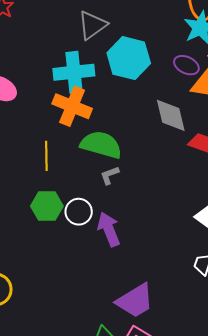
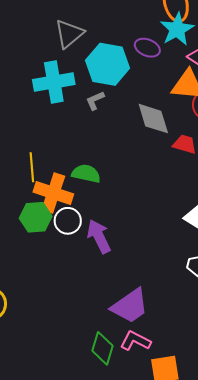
purple ellipse: (186, 65) -> (147, 48), moved
orange cross: (72, 106) -> (53, 193), moved
green semicircle: (101, 145) -> (86, 174), moved, size x0.7
gray L-shape: (110, 175) -> (95, 100), moved

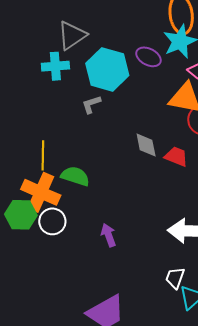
cyan cross: (54, 82) -> (55, 66), moved, size x0.7
gray diamond: (153, 119) -> (146, 145), moved, size x0.7
yellow line: (32, 167) -> (43, 155), moved
purple arrow: (99, 236) -> (108, 235), moved, size x0.7

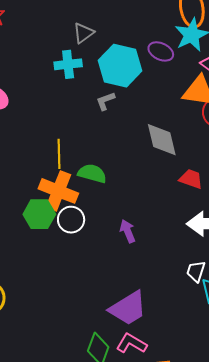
gray triangle: (72, 35) -> (84, 33), size x0.7
gray diamond: (146, 145) -> (162, 140), size x1.4
red trapezoid: (176, 157) -> (191, 179), moved

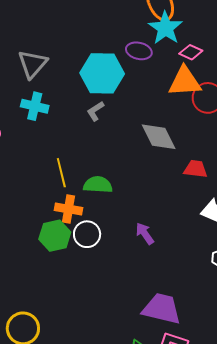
gray triangle: (84, 33) -> (33, 64), moved, size x1.4
cyan cross: (68, 64) -> (35, 106), moved, turned 32
orange cross: (58, 191) -> (69, 209), size x0.7
purple trapezoid: (128, 308) -> (162, 309), turned -123

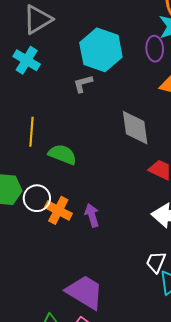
purple ellipse: (139, 51) -> (155, 49), moved, turned 55
orange cross: (69, 209) -> (58, 210), moved

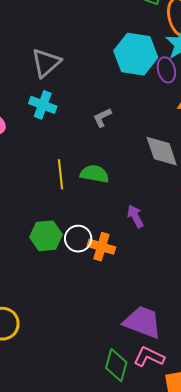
cyan hexagon: (101, 50) -> (136, 54), moved
green semicircle: (62, 154) -> (95, 174), moved
purple arrow: (92, 215) -> (135, 216), moved

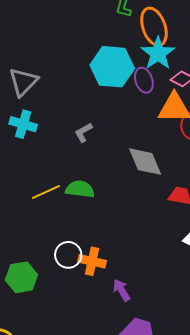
yellow line: (61, 174) -> (46, 192), turned 76
purple arrow: (135, 216) -> (122, 290), moved
green hexagon: (46, 236) -> (21, 277), moved

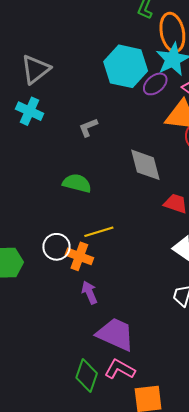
purple ellipse: (144, 80) -> (155, 84), turned 60
yellow line: (46, 192) -> (99, 232), moved
purple arrow: (122, 290) -> (89, 293), moved

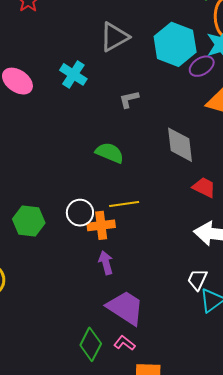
gray triangle: (36, 69) -> (114, 37), moved
orange cross: (79, 256) -> (101, 225), turned -36
pink L-shape: (120, 369) -> (124, 343), size x0.7

